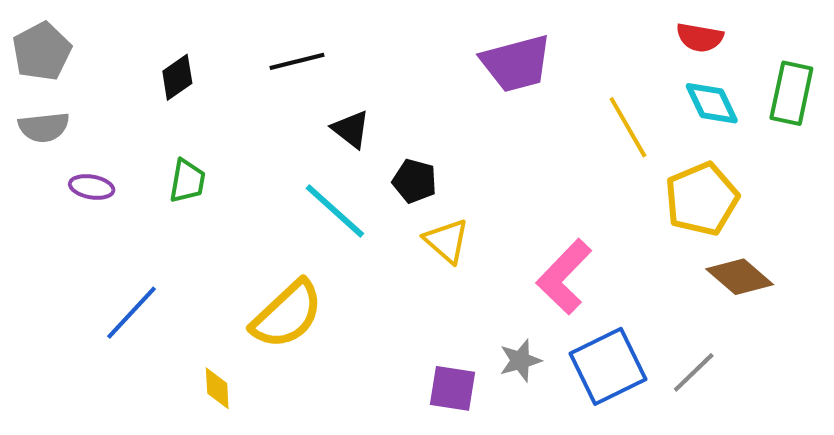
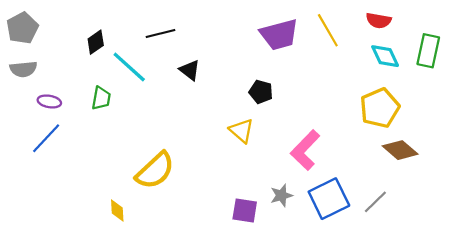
yellow line: (628, 127) -> (328, 30), moved
black pentagon: (415, 181) -> (261, 92), moved
cyan line: (335, 211) -> (129, 67), moved
blue line: (131, 313) -> (46, 138), moved

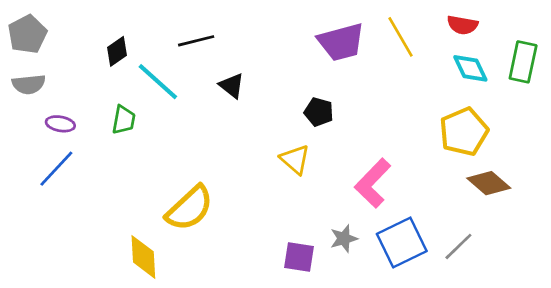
yellow diamond: (117, 211) -> (143, 257), size x1.6

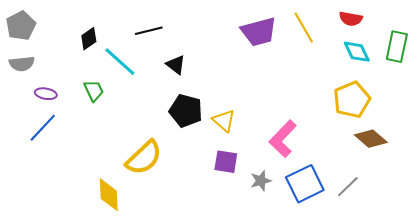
black pentagon: (319, 112) -> (186, 111), moved, size x1.5
green trapezoid: (124, 120) -> (94, 91), turned -35
purple square: (299, 257) -> (226, 162), moved

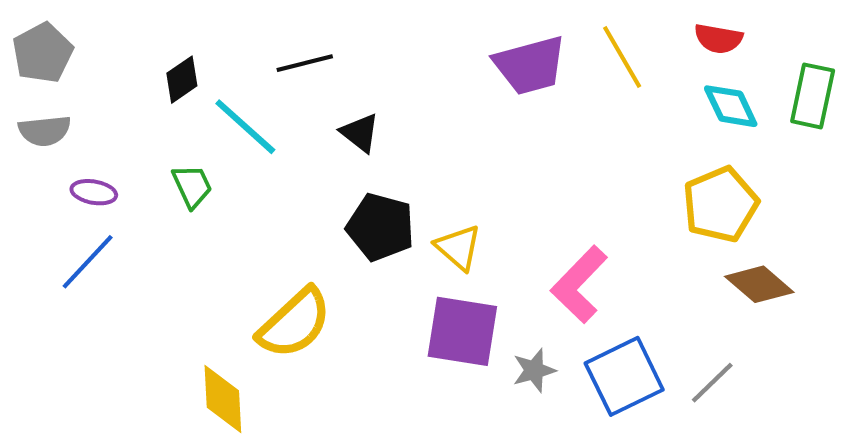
purple square: (226, 162) -> (462, 331), size x1.5

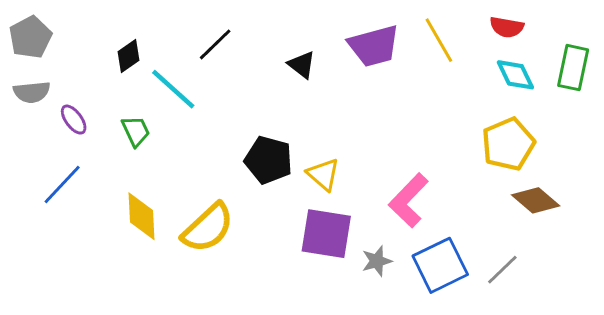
black line: (305, 63) -> (215, 44), turned -30
black triangle: (360, 133) -> (302, 65), moved
purple ellipse: (94, 192) -> (74, 120), moved, turned 44
yellow diamond: (223, 399) -> (141, 216), moved

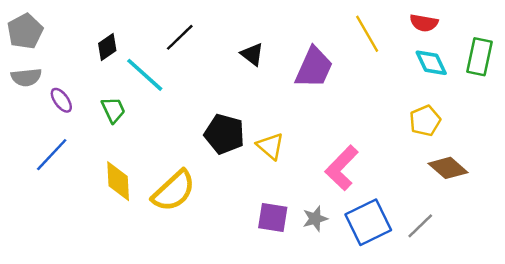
purple trapezoid: (374, 46) -> (314, 68), moved, turned -51
yellow pentagon: (508, 144) -> (425, 121), size x0.7
purple square: (326, 234) -> (273, 217), moved, size x0.7

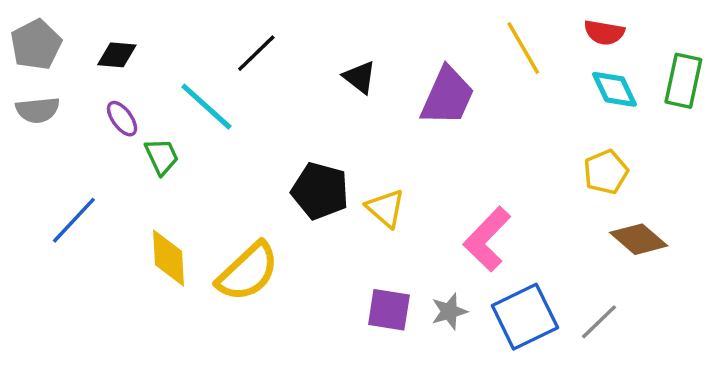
black diamond: (107, 47) -> (117, 55), moved, turned 40
purple ellipse: (61, 100) -> (122, 119), moved

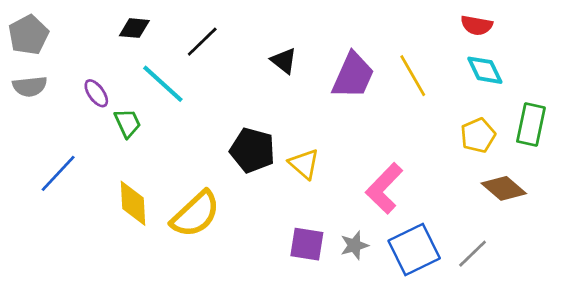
yellow line: (523, 48) -> (413, 76), moved
black diamond: (117, 55) -> (134, 28), moved
green rectangle: (683, 81) -> (531, 124), moved

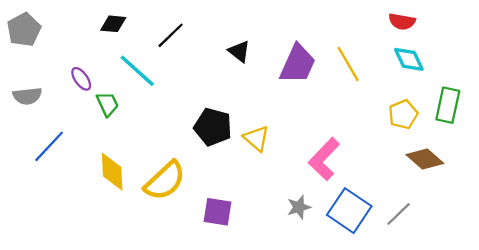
gray semicircle: (30, 86) -> (27, 96), moved
purple square: (307, 244) -> (218, 212), moved
blue square: (414, 249) -> (349, 211), turned -30

